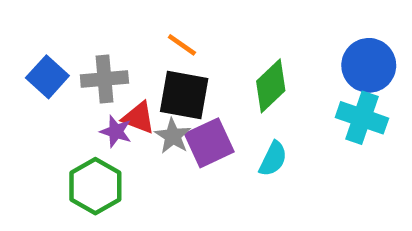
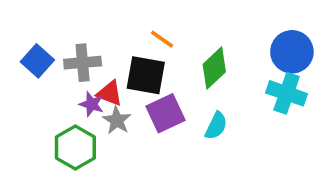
orange line: (182, 45) -> (162, 39), moved
gray star: (173, 136) -> (117, 120), moved

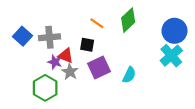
green diamond: (214, 68) -> (128, 20), moved
black square: (146, 75) -> (87, 45), size x0.6
cyan cross: (287, 93) -> (171, 56), turned 30

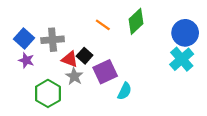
black square: (87, 45) -> (85, 56), moved, turned 32
purple star: (55, 62) -> (26, 60), moved
cyan semicircle: (129, 75) -> (125, 91), moved

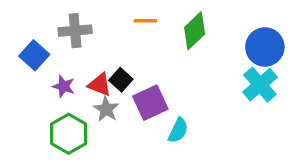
orange line: (103, 25) -> (145, 21), moved, turned -35
gray cross: (53, 40) -> (75, 31), moved
purple star: (26, 60) -> (64, 86), moved

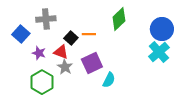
orange line: (145, 21) -> (89, 34), moved
black square: (121, 80) -> (71, 38), moved

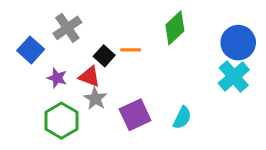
gray cross: (46, 19) -> (67, 28), turned -30
purple square: (92, 63) -> (135, 115), moved
cyan semicircle: (109, 80) -> (182, 118), moved

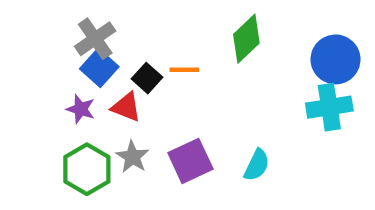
blue square: (31, 50) -> (99, 68), moved
cyan cross: (234, 76) -> (329, 107), turned 32
gray star: (95, 99) -> (132, 157), moved

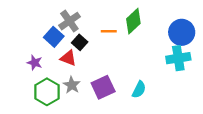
gray cross: (95, 39) -> (69, 21), moved
orange line: (184, 70) -> (109, 31), moved
purple star: (81, 109) -> (35, 63), moved

